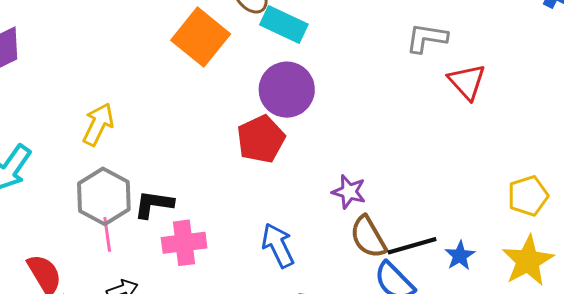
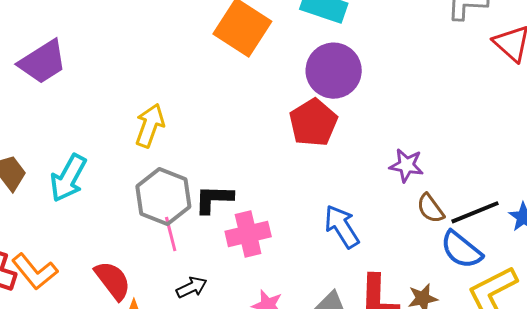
brown semicircle: (368, 237) -> (430, 208), size x0.7

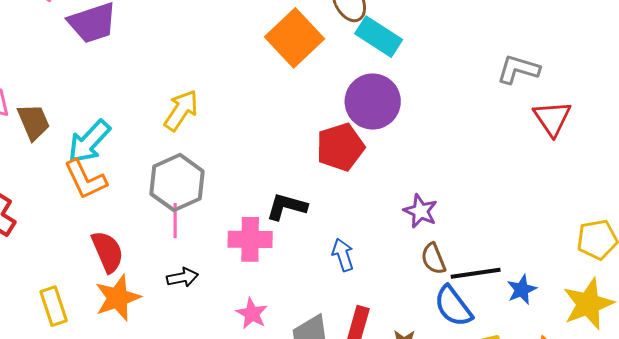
black L-shape: (214, 199) -> (287, 207), moved
blue arrow: (342, 226) -> (343, 255), size x0.7
orange L-shape: (35, 271) -> (85, 179), moved

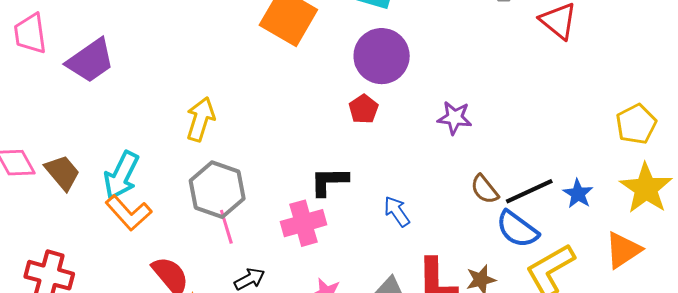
red pentagon: (340, 147) -> (364, 109), size x0.6
purple star: (420, 211) -> (455, 118), moved

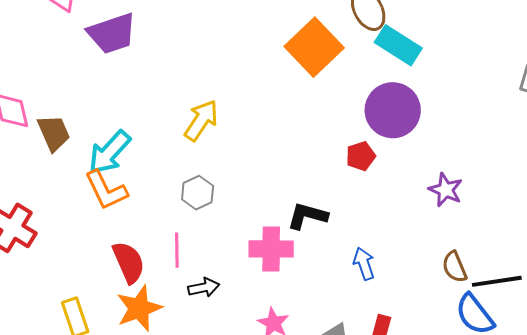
gray hexagon: (217, 190) -> (198, 193), size x0.6
pink line: (226, 227) -> (177, 250), moved

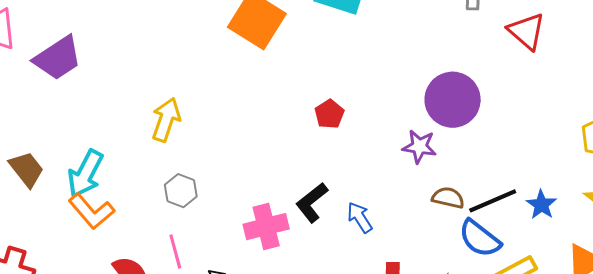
purple circle: (393, 110) -> (453, 100), moved
purple star: (446, 190) -> (419, 147), moved
black L-shape: (307, 216) -> (312, 202), moved, turned -39
brown semicircle: (454, 267) -> (448, 198), turned 140

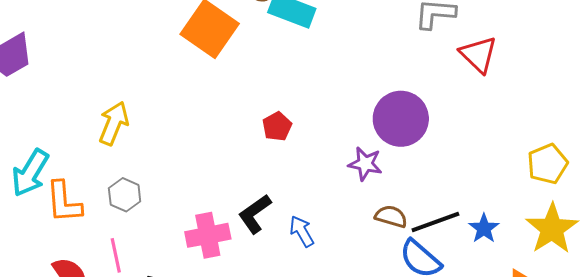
orange L-shape: (91, 211) -> (64, 202), moved, turned 33

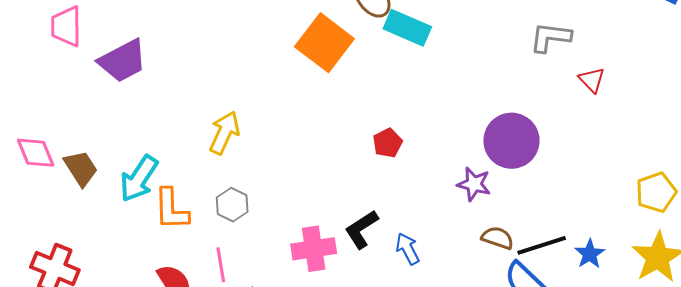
red triangle: (478, 54) -> (592, 80), size x0.7

